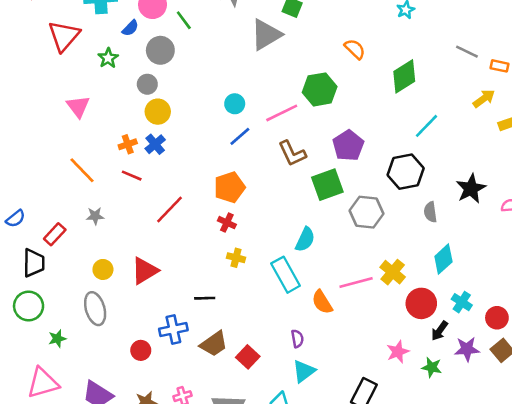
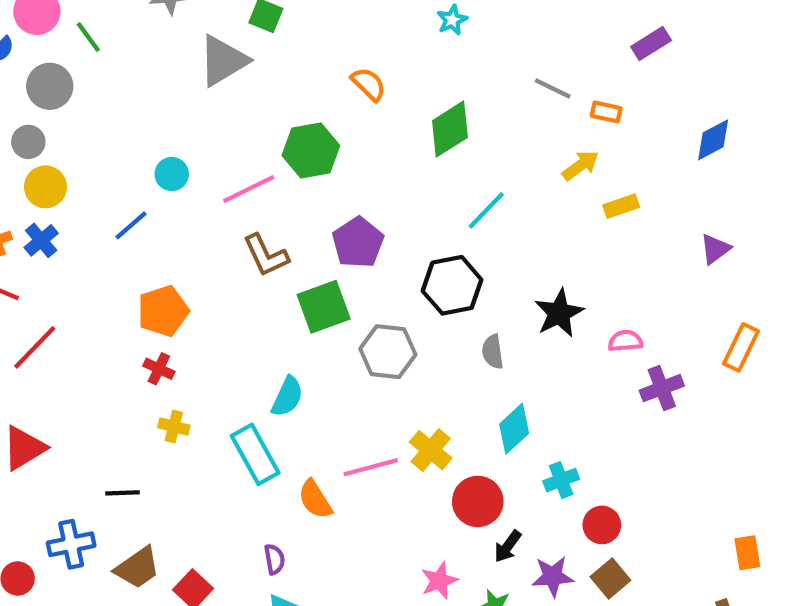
blue line: (240, 136) -> (131, 225), moved
red line: (169, 209) -> (35, 347), moved
cyan cross: (462, 302) -> (561, 480), moved, turned 36

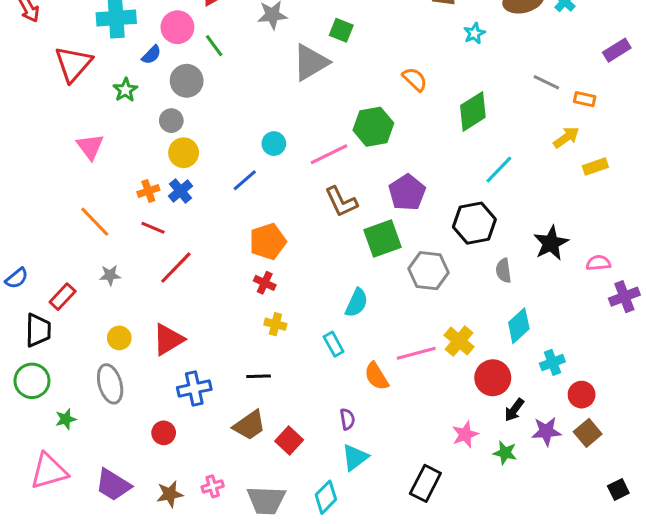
cyan rectangle: (255, 454) -> (334, 344), size x0.6
black line: (122, 493) -> (259, 376), moved
blue cross: (71, 544) -> (194, 388), moved

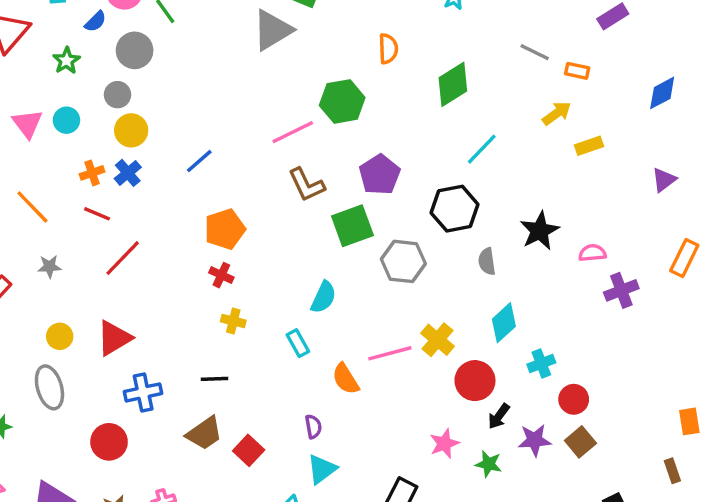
orange semicircle: (415, 79) -> (388, 49), turned 44
cyan circle: (274, 144) -> (66, 120), moved
red circle: (164, 433) -> (109, 442), size x1.4

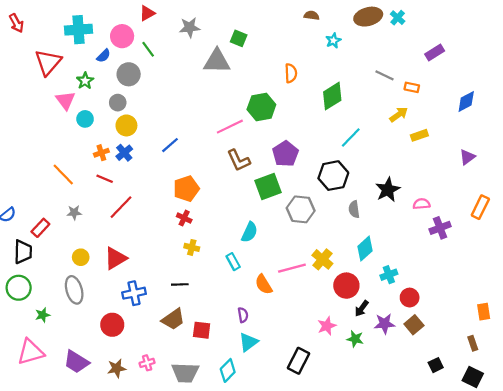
gray triangle: (272, 30) -> (217, 61), turned 32
pink triangle: (27, 124) -> (65, 100), moved
red square: (249, 450) -> (202, 330), turned -36

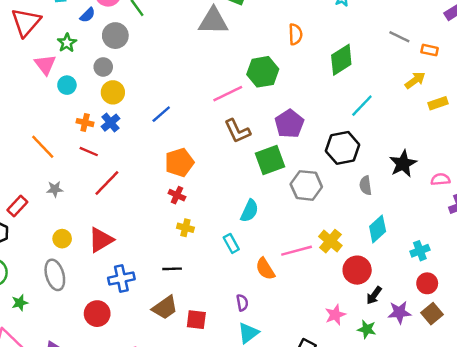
orange cross: (101, 153) -> (85, 123), turned 32
cyan cross: (389, 275) -> (420, 251), moved

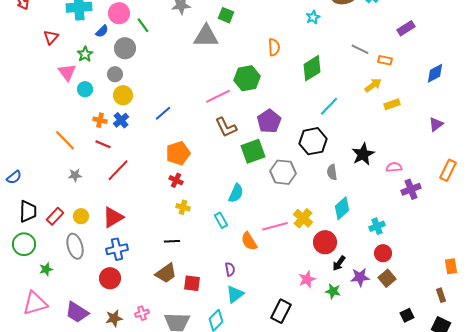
red triangle: (26, 22) -> (51, 37), size x0.6
red rectangle: (17, 206) -> (55, 216), moved
blue cross: (121, 279) -> (117, 249), moved

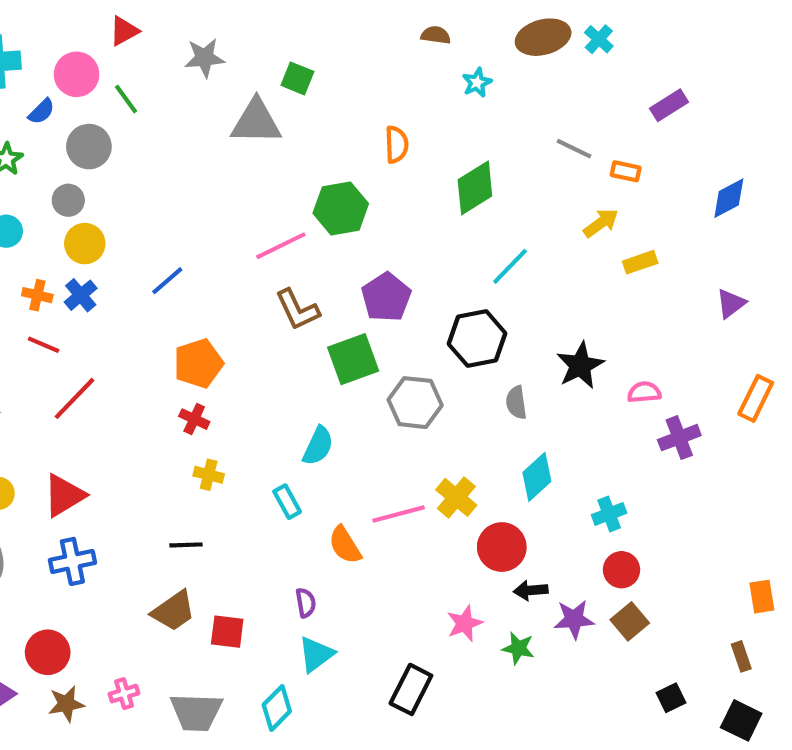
black arrow: (339, 263) -> (531, 590), turned 49
red circle: (110, 278) -> (48, 652), moved

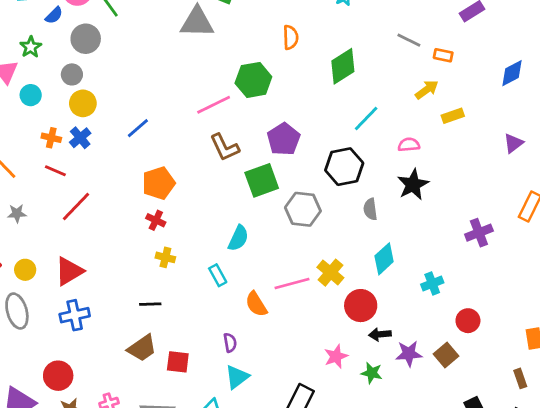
pink semicircle: (644, 392) -> (409, 145), moved
red circle: (621, 570) -> (468, 321), moved

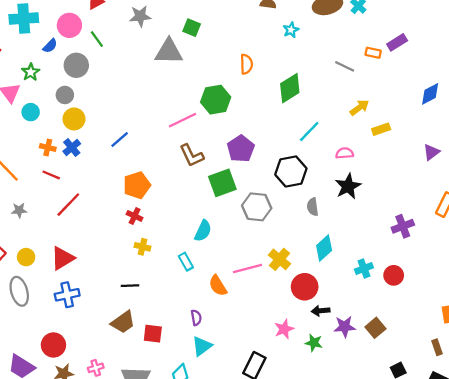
orange rectangle: (443, 55) -> (373, 53), moved
red circle: (468, 321) -> (394, 275), moved

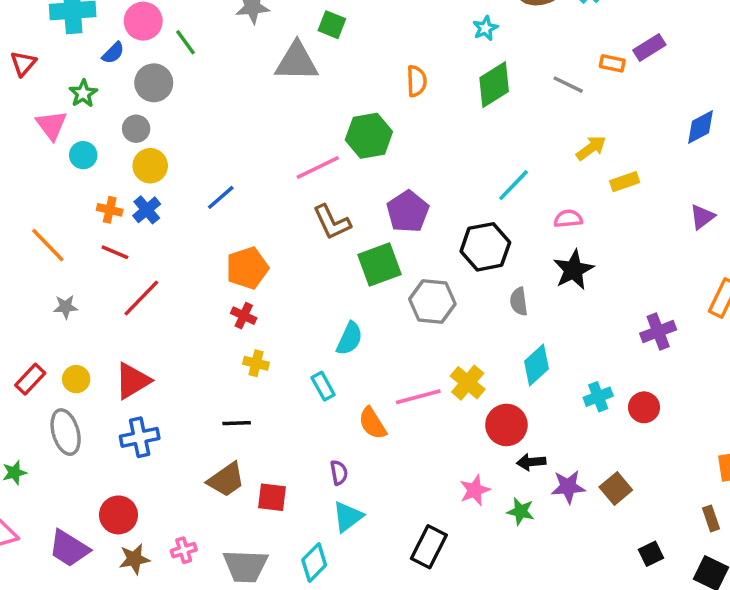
green diamond: (290, 88) -> (494, 85), moved

